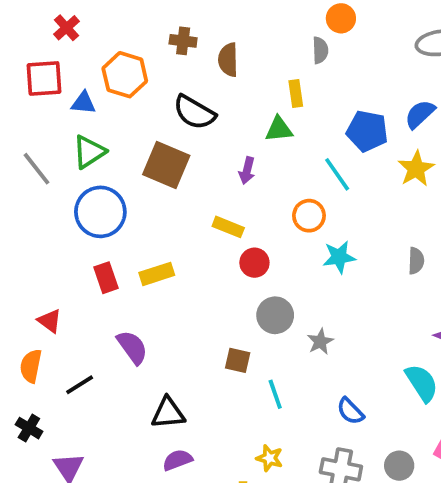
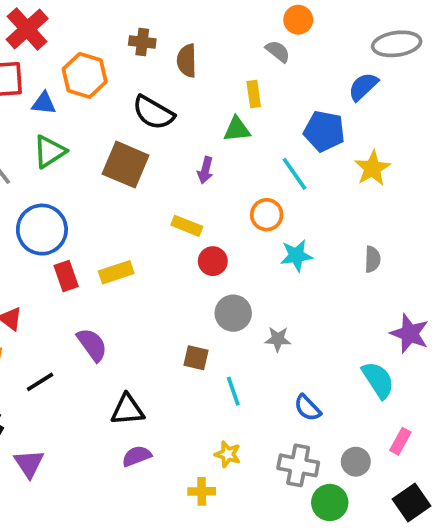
red cross: (67, 28) -> (27, 29), size x1.6
gray semicircle: (320, 50) -> (278, 51), turned -50
blue semicircle: (420, 114) -> (363, 87), moved
blue circle: (100, 212) -> (42, 230), moved
gray star: (320, 342) -> (278, 339), turned 30

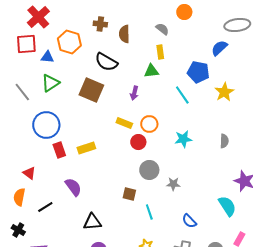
gray semicircle: (278, 51) -> (162, 29), moved
orange circle: (267, 215) -> (149, 124), moved

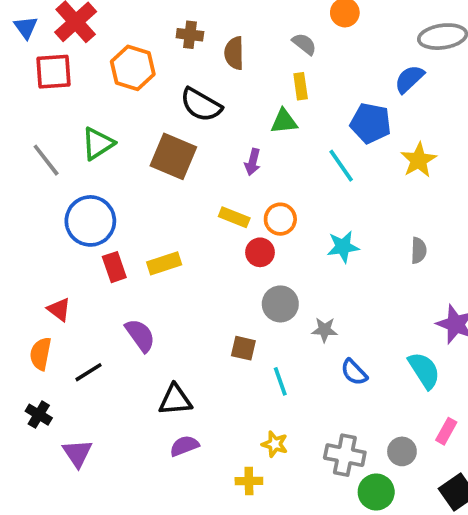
blue triangle: (47, 57) -> (26, 27), moved, turned 48
blue semicircle: (189, 221) -> (354, 372), moved

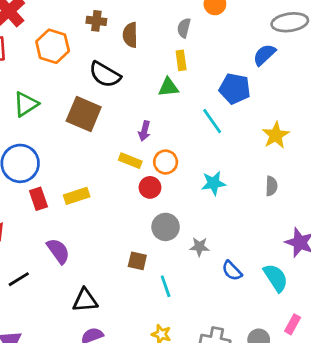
gray semicircle: (304, 44) -> (184, 28), turned -114
yellow star: (419, 160) -> (276, 135), moved
purple arrow: (253, 162) -> (144, 131), moved
blue semicircle: (354, 372) -> (232, 271), moved

